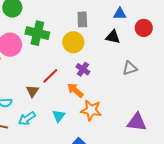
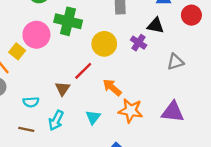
yellow circle: (73, 42) -> (104, 44), moved
purple cross: (83, 69) -> (139, 43), moved
cyan arrow: (27, 119) -> (56, 120), turned -30
purple triangle: (137, 122) -> (173, 112), moved

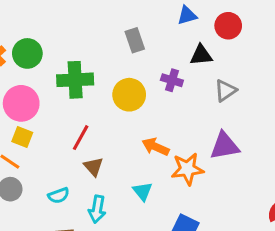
black triangle: (156, 25) -> (201, 55), moved
pink circle: (36, 35) -> (21, 103), moved
red line: (83, 71) -> (81, 138), moved
purple triangle: (173, 112) -> (225, 146), moved

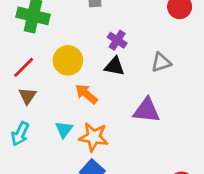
black triangle: (201, 55) -> (114, 66), moved
yellow circle: (129, 95) -> (68, 60), moved
orange star: (187, 169) -> (94, 137), moved

